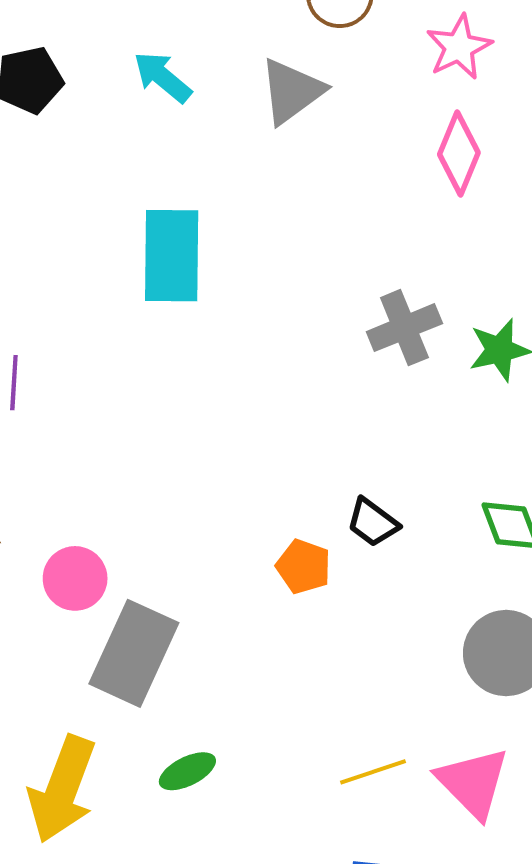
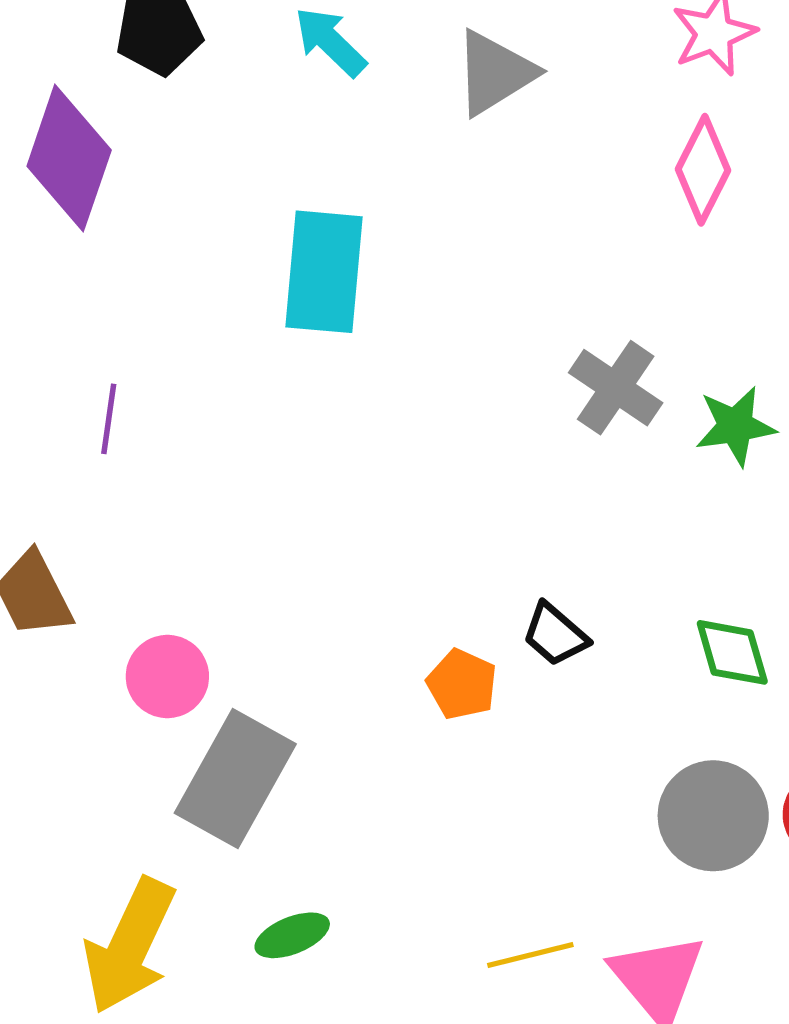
gray cross: (404, 328) -> (616, 388), turned -38

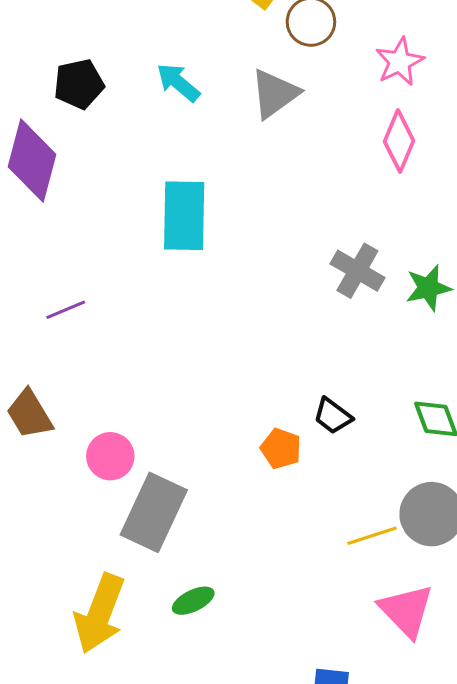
purple line: (109, 419) -> (66, 310), turned 63
yellow line: (530, 955) -> (372, 536), moved

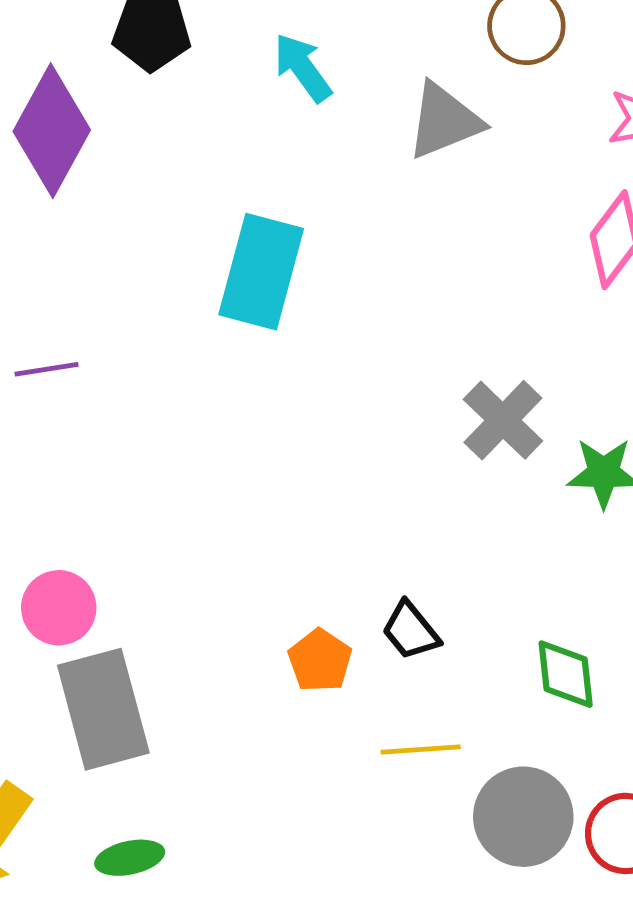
gray rectangle: (154, 512) -> (103, 709), turned -54
yellow line: (372, 536) -> (421, 750), moved

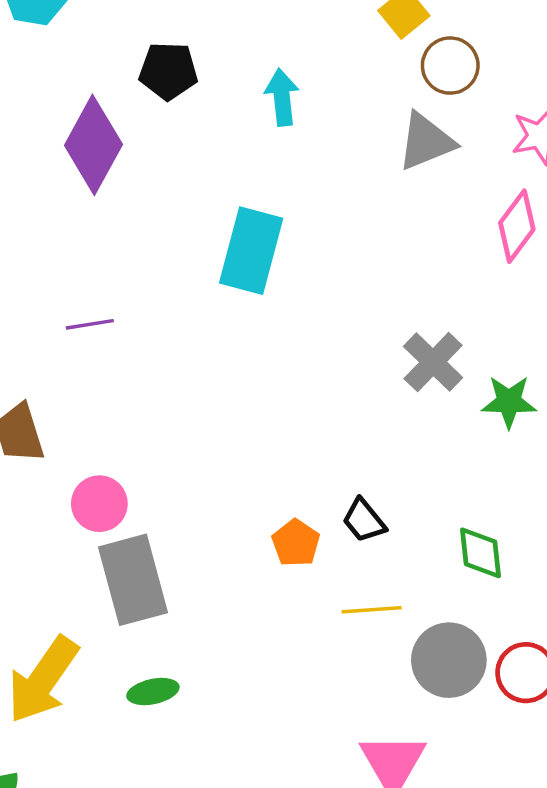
cyan arrow: (303, 68) -> (282, 97), turned 30
gray triangle: (444, 121) -> (426, 141), moved

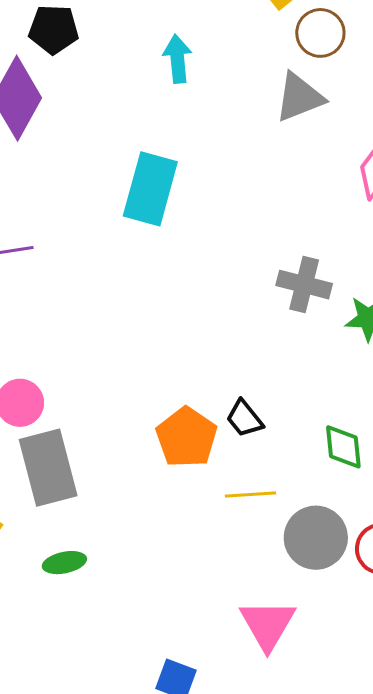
black pentagon: (168, 71) -> (54, 29), moved
gray cross: (433, 362) -> (304, 285), turned -30
orange pentagon: (296, 543) -> (186, 437), size x1.5

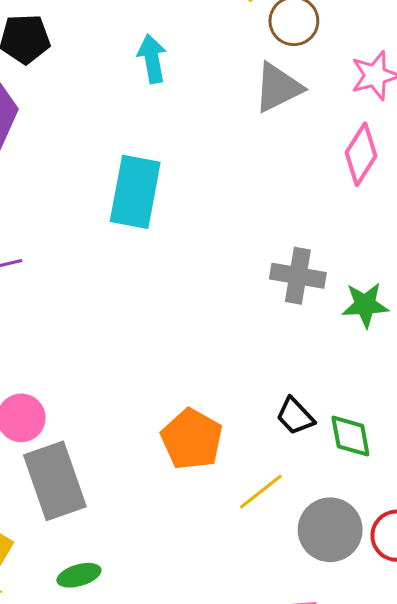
black trapezoid: (244, 419) -> (295, 416), moved
yellow line: (250, 494) -> (261, 492), turned -30

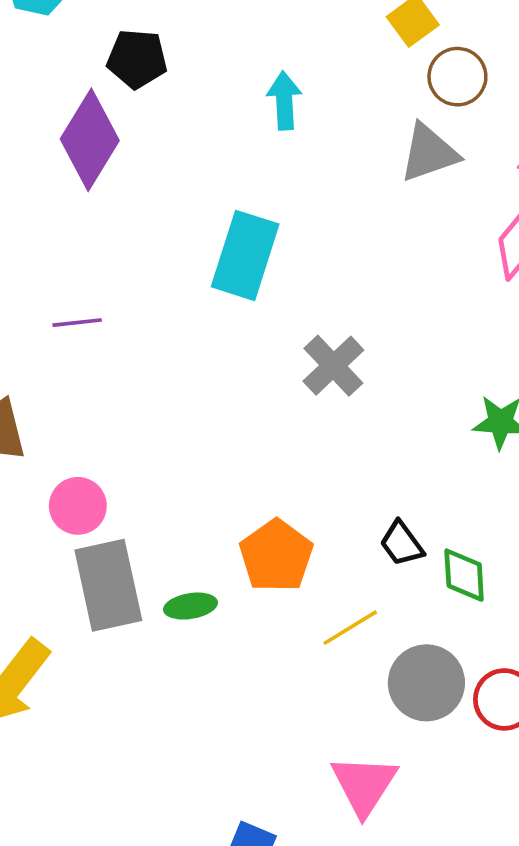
gray cross: (298, 276) -> (333, 366), moved, turned 30
green ellipse: (79, 575) -> (190, 606), moved

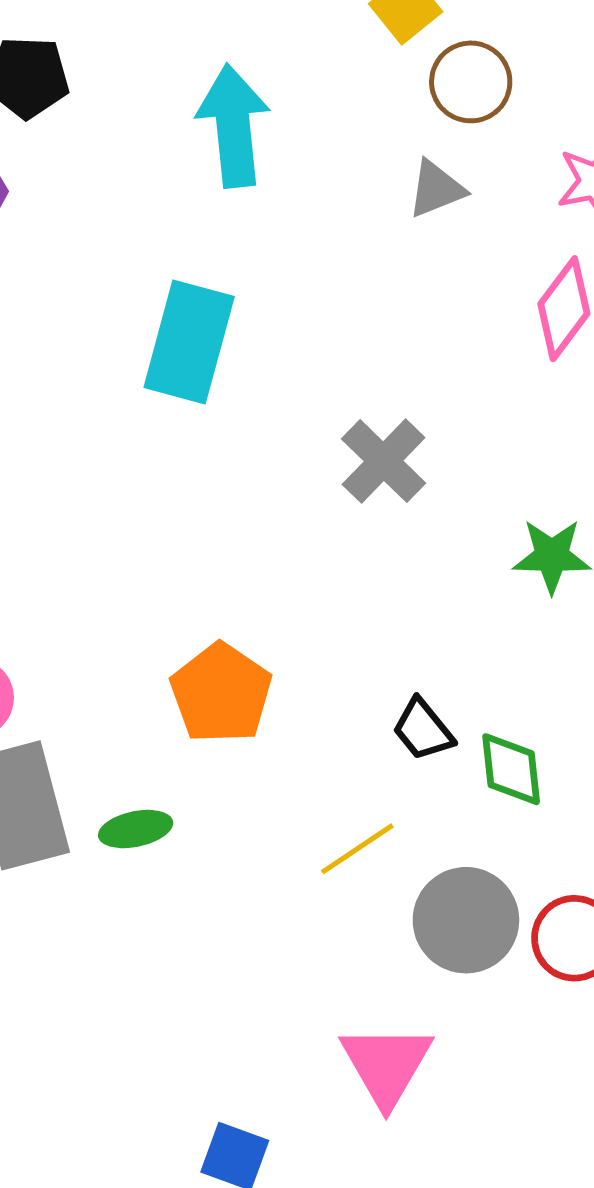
cyan arrow: (284, 101) -> (233, 126), size x1.5
gray triangle: (429, 153) -> (436, 189), size x0.7
gray cross: (333, 366) -> (384, 461), moved
orange pentagon: (276, 556) -> (221, 693), moved

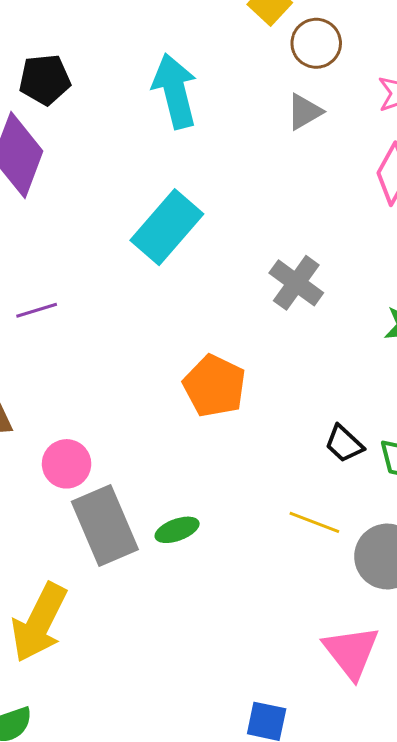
cyan rectangle: (189, 342) -> (167, 227), turned 34
orange pentagon: (221, 693) -> (214, 386), moved
yellow line: (357, 849) -> (314, 522), turned 63

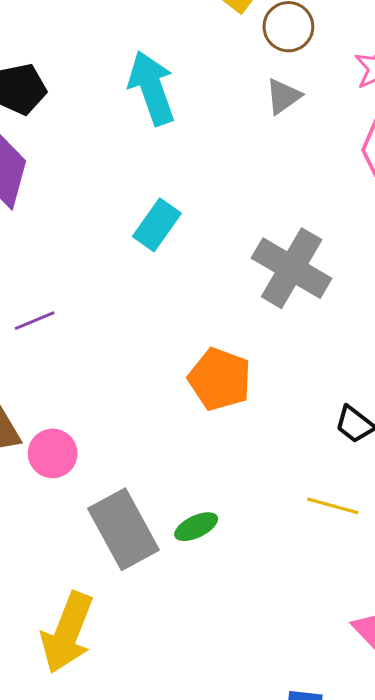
cyan rectangle: (167, 227) -> (157, 225), size x0.7
gray cross: (296, 283) -> (292, 268), size x1.4
pink circle: (67, 464) -> (53, 453), moved

